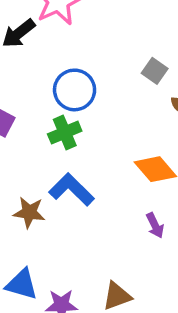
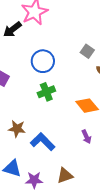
green cross: (65, 133) -> (46, 92), moved
blue L-shape: (72, 190) -> (43, 142), moved

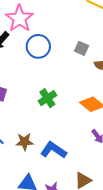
blue circle: (43, 61) -> (38, 46), moved

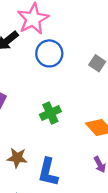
blue L-shape: (53, 150) -> (48, 172), turned -120

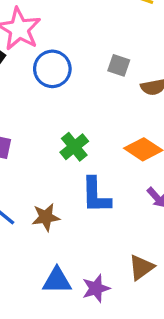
blue L-shape: (48, 172) -> (96, 195), moved

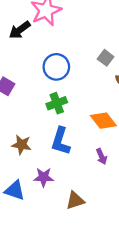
blue circle: (52, 69) -> (56, 67), moved
purple star: (96, 288) -> (44, 177), moved

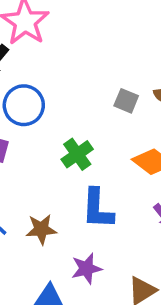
gray square: (106, 58) -> (126, 101), moved
blue circle: (56, 67) -> (24, 105), moved

